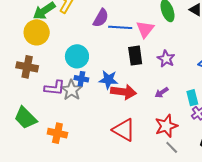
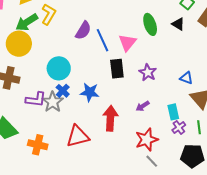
blue line: (120, 27) -> (102, 40), turned 60
blue cross: (81, 79) -> (63, 91), turned 32
red arrow: (124, 92) -> (110, 118), moved, turned -95
red triangle: (124, 130) -> (78, 136), moved, turned -45

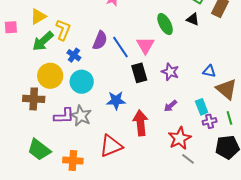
yellow circle: (19, 44) -> (50, 76), moved
blue cross: (63, 91) -> (74, 55), moved
purple cross: (179, 127) -> (210, 121), turned 32

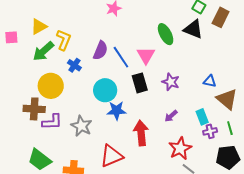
black triangle: (193, 19) -> (193, 29), size x1.5
cyan circle: (82, 82) -> (105, 90), moved
purple L-shape: (64, 116) -> (52, 122), moved

